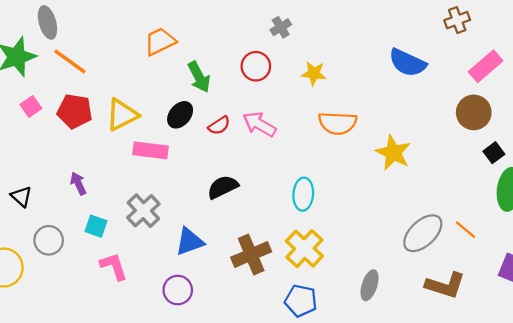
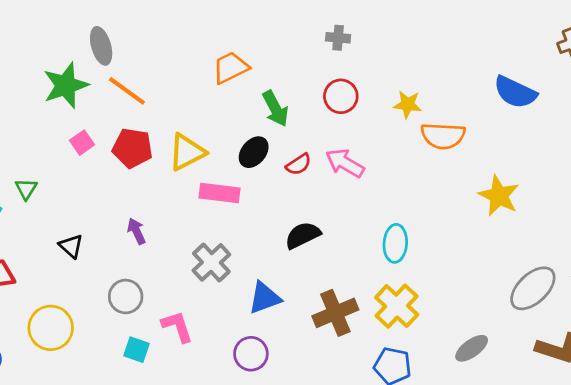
gray cross: (281, 27) -> (338, 38), moved, turned 36
orange semicircle: (338, 123) -> (443, 136), moved
cyan square: (96, 226) -> (136, 350), moved
gray circle: (49, 240) -> (126, 297), moved
gray ellipse: (370, 285) -> (472, 348), turned 36

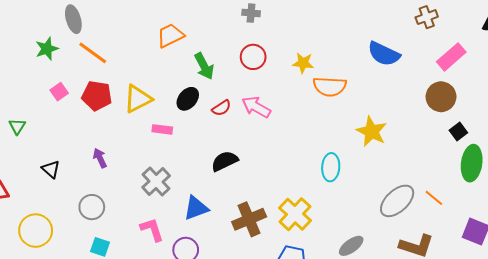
green star: (66, 85) -> (47, 49), size x0.7
pink rectangle: (220, 193) -> (162, 129), size x0.7
cyan ellipse: (395, 243) -> (331, 167), moved
pink L-shape: (177, 326) -> (152, 230), moved

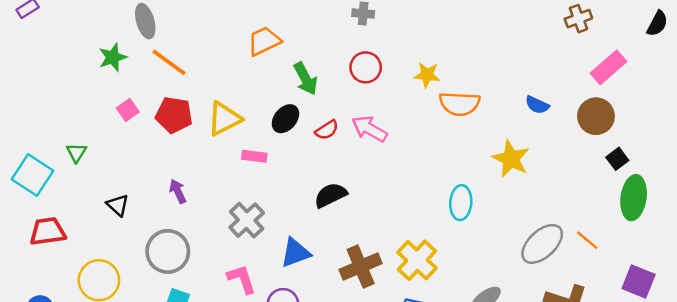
blue semicircle: (384, 54) -> (537, 105), moved, size x0.6
gray circle: (92, 207) -> (168, 251), size x1.4

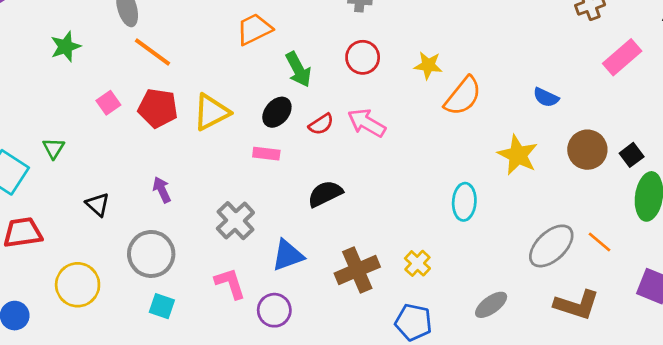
green star: (113, 57) -> (66, 47), moved
orange semicircle: (460, 104) -> (463, 96), turned -54
brown circle: (596, 116) -> (587, 150), moved
pink rectangle: (254, 156) -> (266, 154), moved
yellow cross: (417, 260) -> (417, 263), size x0.6

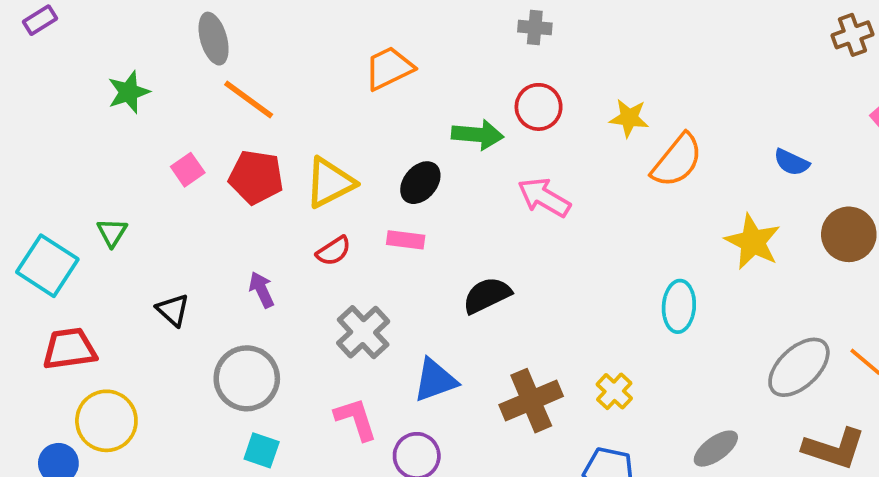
green arrow: (298, 69) -> (478, 135), moved, turned -57
red semicircle: (321, 124) -> (334, 251), moved
yellow circle: (78, 285) -> (106, 421), moved

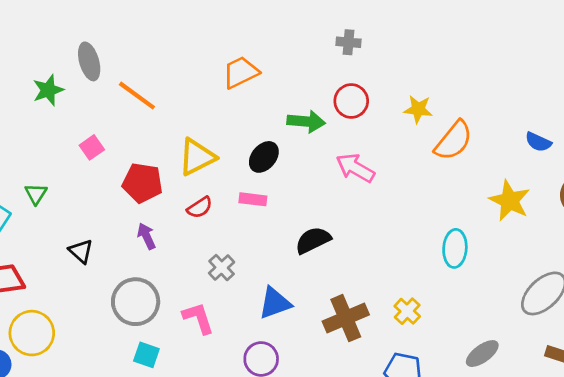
gray ellipse: (214, 39) -> (89, 61), moved
red pentagon: (256, 177) -> (142, 183), moved
gray cross: (363, 332) -> (222, 268), size x0.7
pink L-shape: (356, 419) -> (198, 318), moved

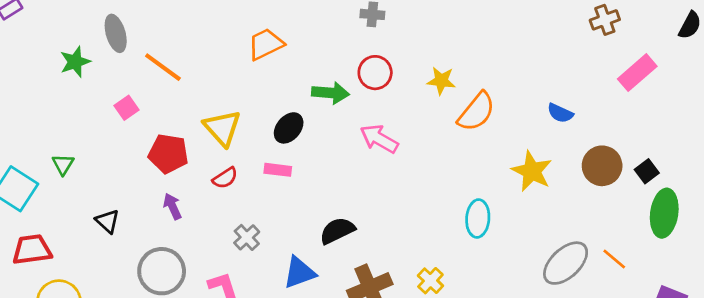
pink square: (92, 147) -> (126, 108), moved
yellow triangle: (197, 157) -> (222, 128), turned -45
black semicircle: (313, 240) -> (337, 231), moved

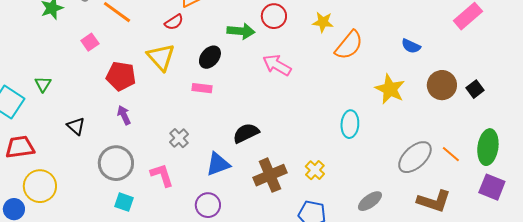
red semicircle: (225, 178) -> (174, 22), moved
green ellipse: (664, 213) -> (488, 147), moved

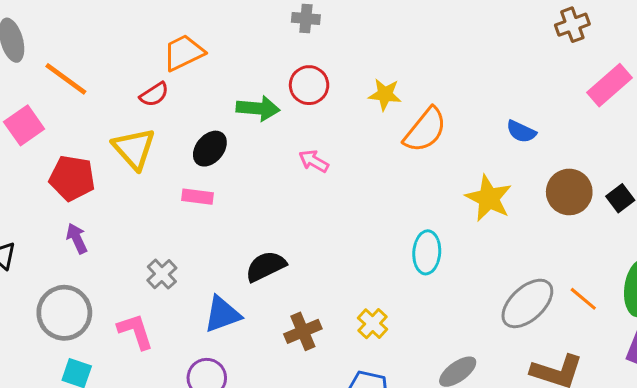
pink square: (90, 42) -> (24, 125), size x1.4
pink arrow: (277, 65) -> (314, 161), size x0.7
brown cross: (270, 175) -> (303, 331), size x0.7

